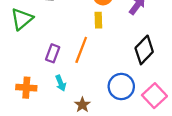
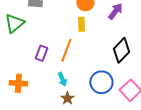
cyan arrow: (61, 83) -> (62, 79), moved

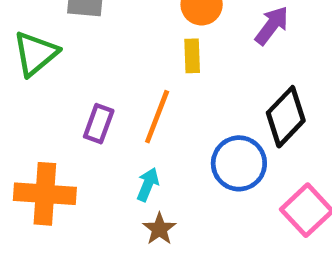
cyan arrow: (62, 79) -> (148, 184), turned -136
blue circle: (101, 82) -> (239, 163), moved
orange cross: (18, 83) -> (45, 194), size x1.4

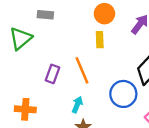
orange line: (157, 117) -> (82, 70), turned -44
orange cross: (45, 194) -> (25, 109), size x0.7

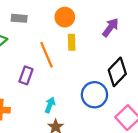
orange circle: (104, 14) -> (65, 17), moved
orange line: (82, 70) -> (47, 55), moved

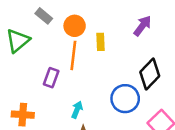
orange circle: (65, 17) -> (75, 26), moved
gray rectangle: (19, 18) -> (44, 16), turned 35
orange line: (47, 55) -> (73, 55), turned 30

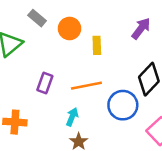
orange line: (73, 55) -> (86, 86), moved, turned 72

